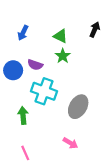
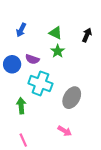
black arrow: (95, 30) -> (87, 35), moved

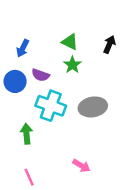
blue arrow: (21, 30) -> (23, 48), moved
gray ellipse: (72, 98) -> (93, 107), moved, turned 50

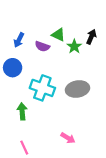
green star: (72, 65) -> (74, 46), moved
purple semicircle: (41, 75) -> (42, 46), moved

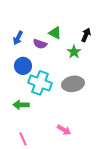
green star: (74, 46) -> (74, 52), moved
blue circle: (13, 68) -> (23, 66), moved
green arrow: (22, 111) -> (21, 105), turned -84

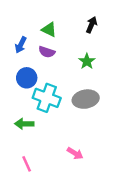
green triangle: (55, 33) -> (49, 29), moved
black arrow: (86, 35) -> (92, 25), moved

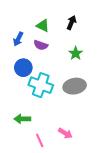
black arrow: (92, 25) -> (72, 23), moved
green arrow: (24, 124) -> (22, 119), moved
pink line: (27, 164) -> (40, 140), moved

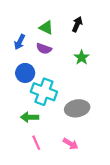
gray ellipse: (75, 86) -> (77, 108), moved
green arrow: (22, 119) -> (30, 117), moved
pink line: (40, 140) -> (36, 143), moved

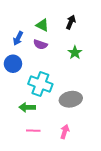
blue circle: (25, 73) -> (13, 64), moved
pink line: (36, 143) -> (33, 131), turned -64
pink arrow: (70, 144) -> (65, 132), turned -104

